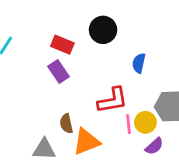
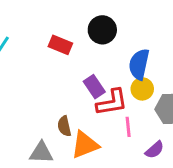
blue semicircle: (139, 63) -> (139, 64), size x1.5
purple rectangle: (59, 71) -> (94, 87), moved
yellow circle: (145, 122) -> (142, 89), moved

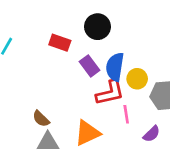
blue semicircle: (139, 64) -> (115, 67), moved
purple rectangle: (94, 87) -> (89, 66), moved
brown semicircle: (64, 126) -> (41, 119), moved, turned -30

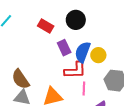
yellow circle: (137, 79) -> (98, 55), moved
brown semicircle: (41, 119) -> (21, 79), size x1.5

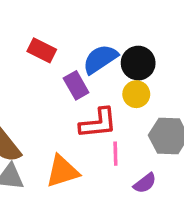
black circle: (76, 20) -> (138, 63), moved
blue semicircle: (83, 52) -> (100, 59), moved, turned 40

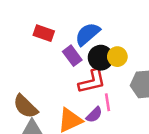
black circle: (138, 63) -> (101, 58), moved
purple semicircle: (145, 183) -> (94, 115), moved

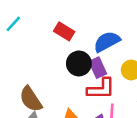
purple rectangle: (72, 56) -> (98, 68), moved
black circle: (101, 58) -> (79, 63), moved

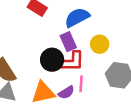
black circle: (79, 63) -> (52, 60), moved

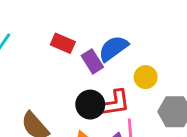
purple rectangle: (68, 42) -> (92, 61), moved

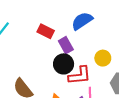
blue semicircle: (113, 48) -> (82, 21), moved
black circle: (90, 105) -> (64, 64), moved

